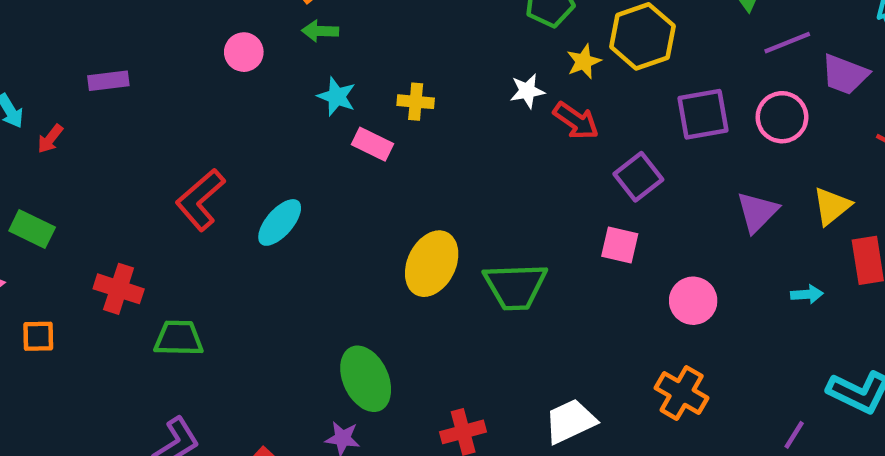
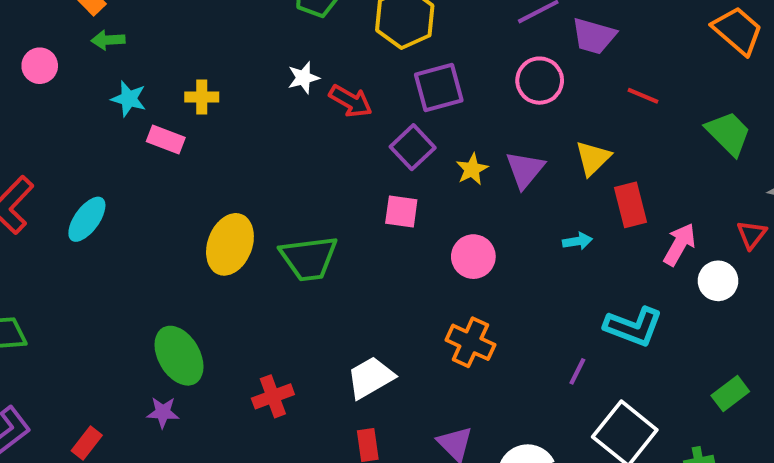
yellow star: (584, 61) -> (472, 169), moved
purple square: (703, 114) -> (439, 87), moved

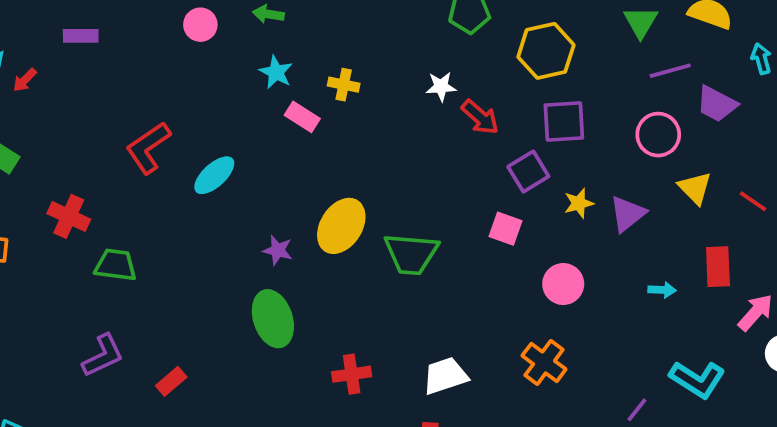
red line: (643, 96) -> (753, 201), moved
yellow triangle: (593, 158) -> (695, 188), moved, turned -42
purple star: (163, 412) -> (278, 250), moved

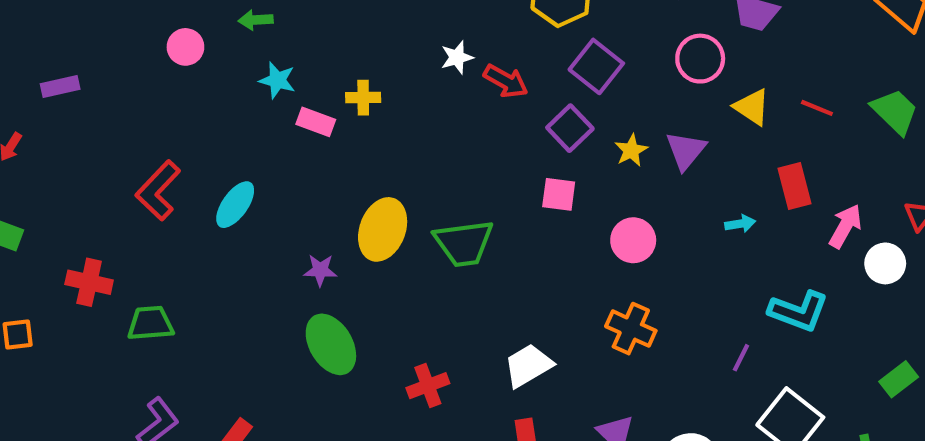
yellow cross: (344, 85) -> (363, 98), moved
purple square: (564, 122) -> (596, 66), turned -36

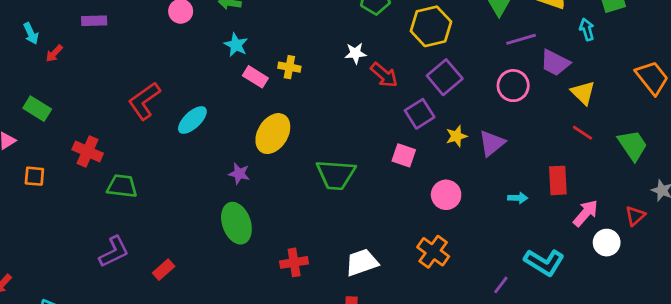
yellow triangle: (752, 107) -> (583, 93), moved
yellow ellipse: (383, 229) -> (273, 134), moved

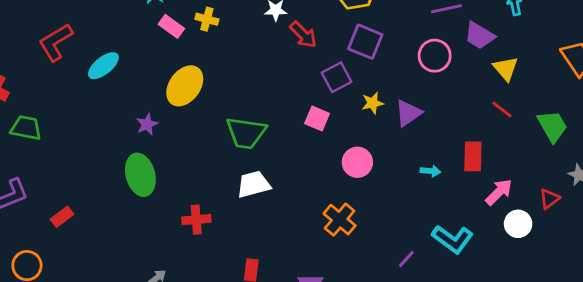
purple square: (445, 77) -> (365, 42), turned -32
purple star: (239, 174) -> (147, 124), turned 30
white trapezoid: (362, 262) -> (254, 184), moved

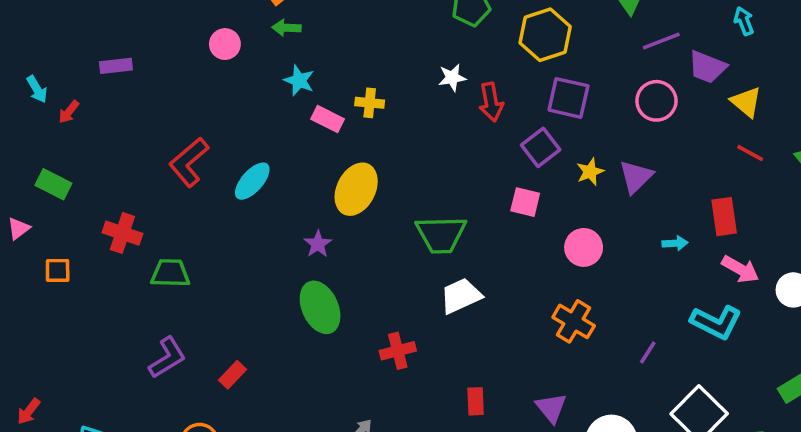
red arrow: (303, 35) -> (491, 102), turned 44
pink arrow: (499, 192) -> (740, 269), moved, turned 84
purple line: (406, 259) -> (648, 353), moved

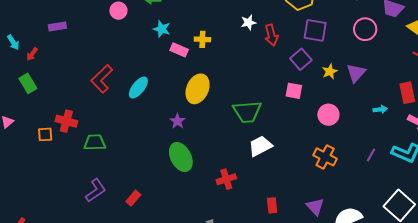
green rectangle: (53, 184) -> (28, 83), moved, turned 36
orange square: (58, 270) -> (45, 134), moved
purple line: (648, 353) -> (371, 155), moved

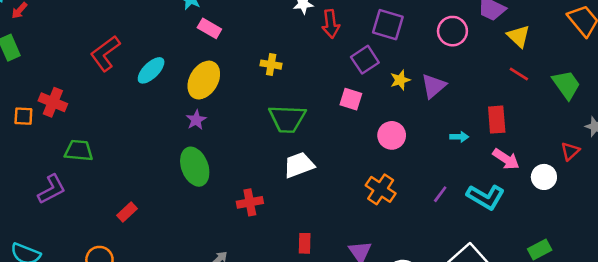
yellow cross: (202, 39) -> (271, 65), moved
yellow ellipse: (198, 89) -> (204, 80), moved
green trapezoid: (95, 142) -> (79, 151), moved
purple L-shape: (96, 190) -> (52, 189), moved

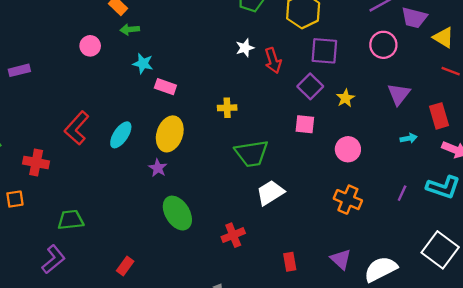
purple triangle: (434, 86) -> (399, 94), moved
red cross: (53, 102) -> (36, 163), moved
purple star: (196, 120) -> (158, 168), moved

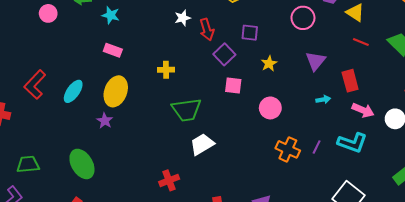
purple square: (324, 51) -> (250, 33), moved, size x0.7
cyan star: (143, 63) -> (111, 15), moved
purple square: (310, 86) -> (224, 54), moved
orange cross: (348, 200) -> (288, 149), moved
green ellipse: (177, 213) -> (82, 164), moved

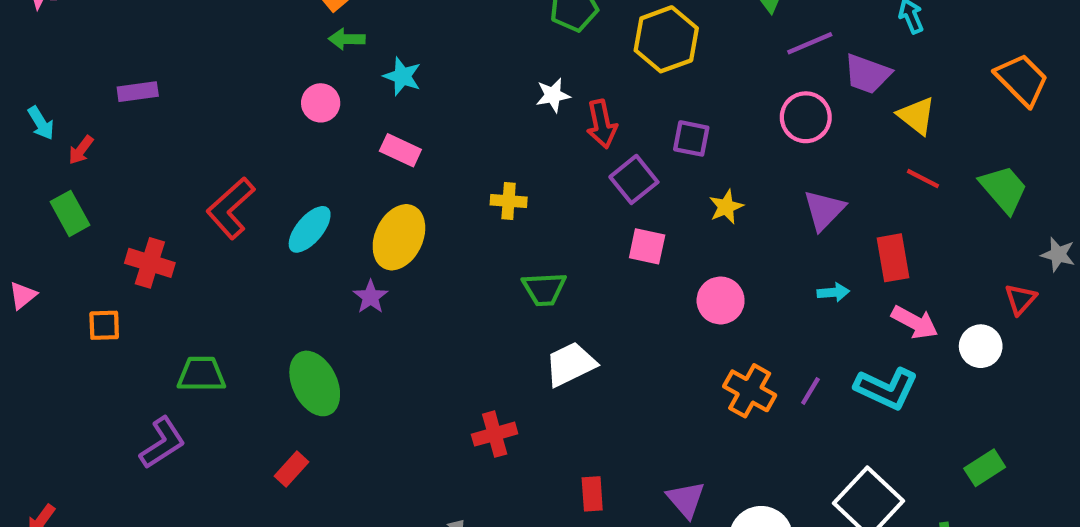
pink circle: (48, 13) -> (321, 103), moved
green trapezoid: (186, 110) -> (544, 289), size x0.7

